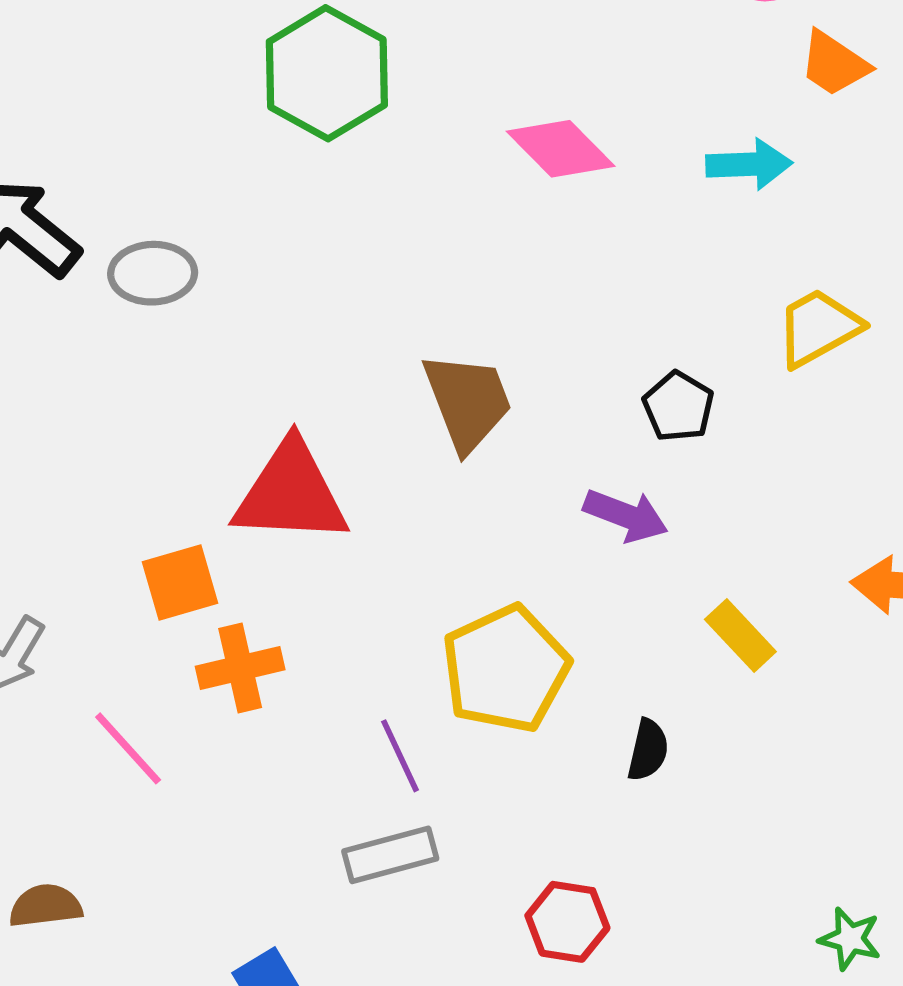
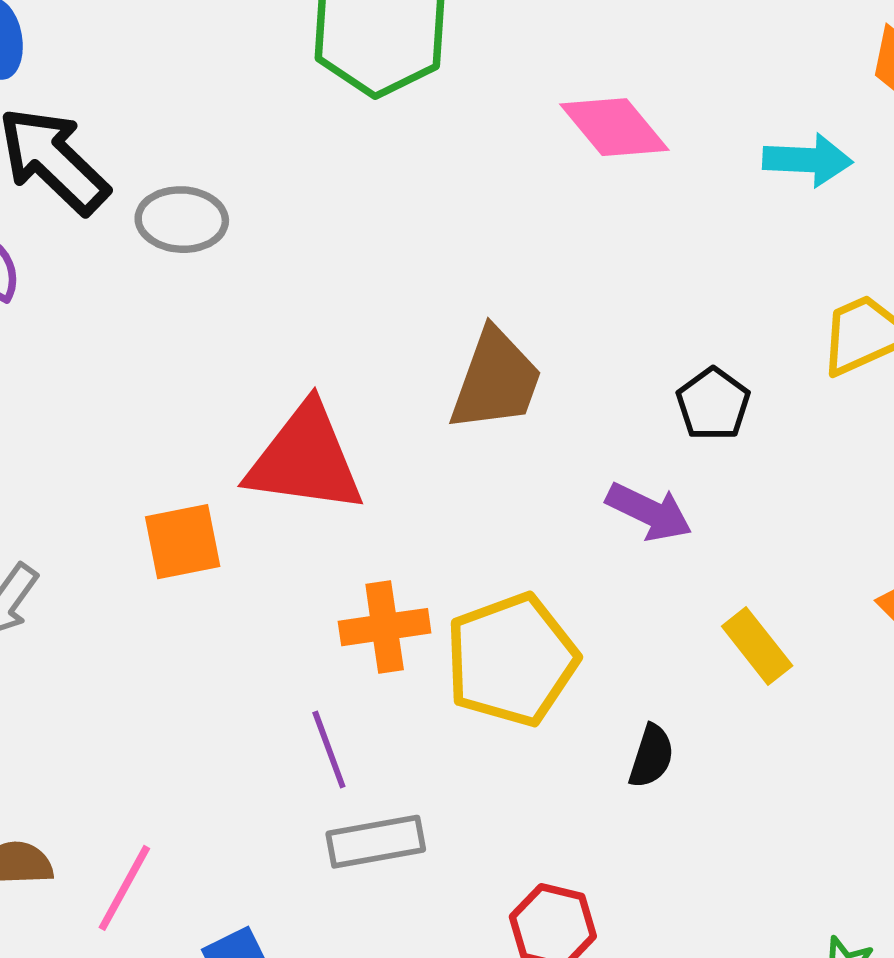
brown trapezoid: (468, 402) -> (496, 380), turned 36
orange cross: (240, 668) -> (385, 627), moved
pink line: (128, 748) -> (124, 888), moved, turned 66
purple line: (400, 756) -> (329, 750), moved

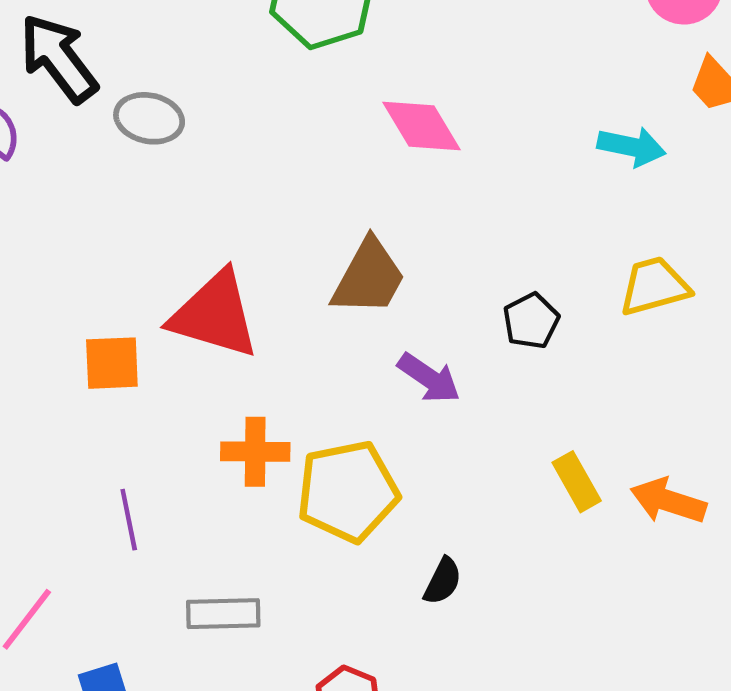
pink diamond: (614, 127) -> (422, 126), moved
purple arrow: (649, 512) -> (429, 378), moved
yellow rectangle: (757, 646) -> (577, 482), moved
purple line: (329, 750) -> (129, 520), moved

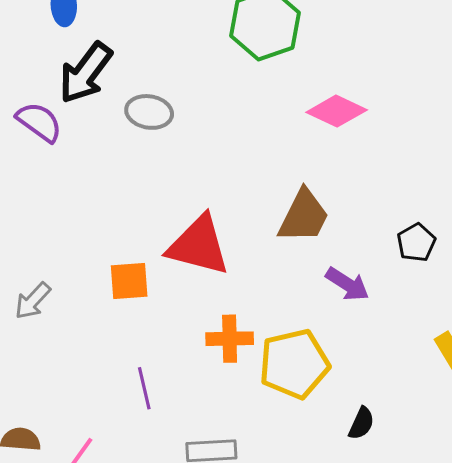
black arrow: (58, 58) -> (85, 73), turned -104
pink diamond: (422, 126) -> (337, 111), turned -32

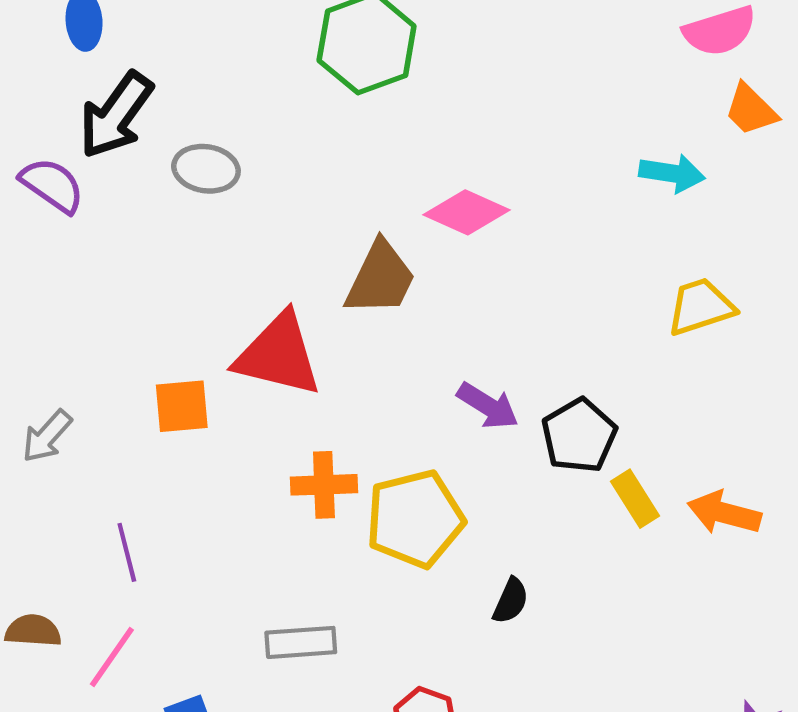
pink diamond: (337, 111) -> (466, 212), moved
brown trapezoid: (304, 216) -> (380, 278), moved
black pentagon: (416, 242) -> (579, 436), moved, size x1.4
purple line: (144, 388) -> (127, 552), moved

